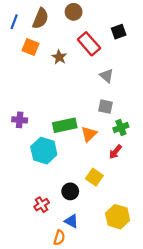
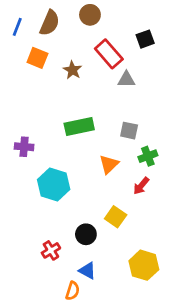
gray triangle: (107, 76) -> (126, 79), moved, turned -40
green rectangle: (65, 125) -> (79, 127), moved

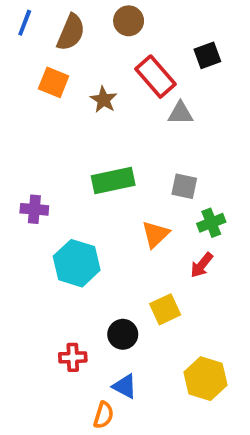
blue line: (17, 27) -> (25, 23), moved
yellow square: (116, 217) -> (165, 309), turned 30
red cross: (51, 250) -> (73, 357), turned 30

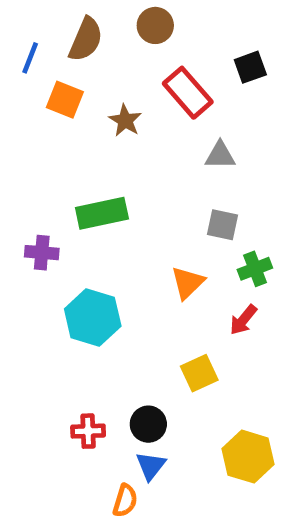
blue line: (25, 23) -> (30, 58), moved
gray triangle: (180, 113) -> (220, 155), moved
green rectangle: (113, 180) -> (102, 213), moved
black circle: (123, 334) -> (148, 424), moved
blue triangle: (125, 386) -> (151, 466), turned 40

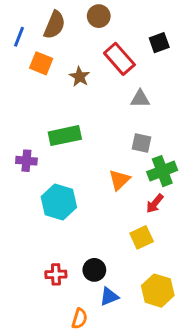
green cross: (255, 269) -> (162, 171), size x1.4
yellow square: (199, 373) -> (142, 237), moved
blue triangle: (151, 466) -> (109, 296), moved, turned 30

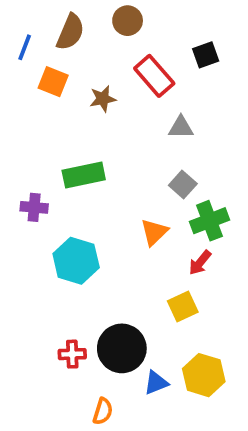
brown star: (80, 77) -> (103, 99), turned 30
gray square: (142, 143) -> (183, 184), turned 30
black circle: (94, 270) -> (122, 348), size x1.6
blue triangle: (109, 296) -> (156, 383), moved

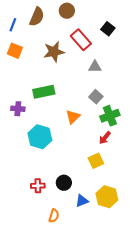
black square: (206, 55) -> (108, 29), turned -32
orange square: (53, 82) -> (15, 51), moved
brown star: (103, 99) -> (54, 52), size x1.5
orange triangle: (154, 232) -> (73, 117), moved
black circle: (122, 348) -> (64, 183), size x0.6

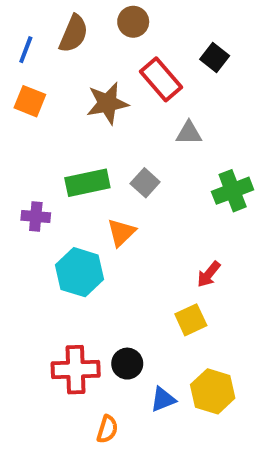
gray square: (96, 97) -> (145, 183), moved
green cross: (110, 116) -> (233, 191), moved
orange triangle: (73, 117) -> (121, 232), moved
red cross: (38, 186) -> (76, 370), size x1.6

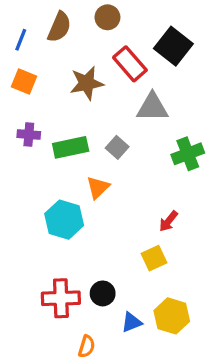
black square: (215, 58) -> (173, 46), size x1.6
gray triangle: (189, 133) -> (152, 107), size x1.5
purple cross: (36, 217) -> (29, 135), moved

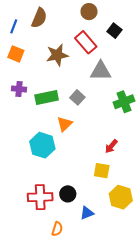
brown circle: (107, 17) -> (89, 12), moved
black square: (173, 46) -> (114, 31), size x0.6
yellow square: (154, 258) -> (102, 171), turned 35
yellow hexagon: (172, 316) -> (121, 197), moved

